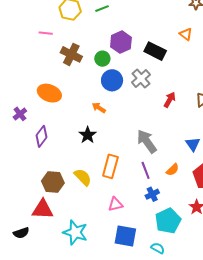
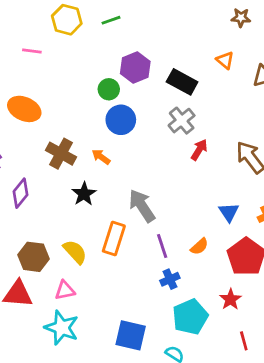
brown cross: (71, 54) -> (61, 154), moved
gray cross: (141, 79) -> (182, 121), moved
orange ellipse: (49, 93) -> (24, 109), moved
gray arrow: (147, 141) -> (142, 206), moved
pink triangle: (115, 204) -> (65, 290), moved

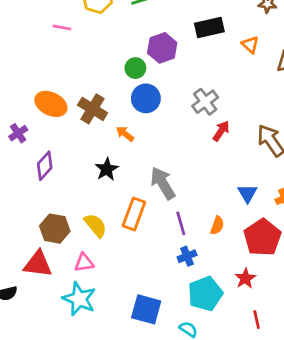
black rectangle: (182, 82) -> (209, 28), moved, turned -44
orange ellipse: (24, 109) -> (51, 104), moved
brown cross: (61, 154) -> (93, 109), moved
orange semicircle: (199, 246) -> (217, 225), turned -30

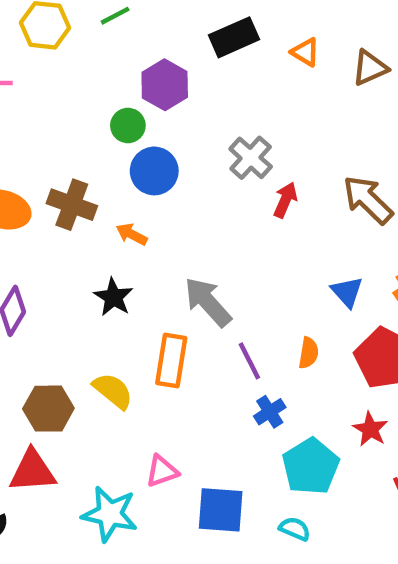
pink triangle: (84, 263) -> (162, 471), moved

